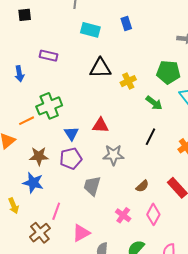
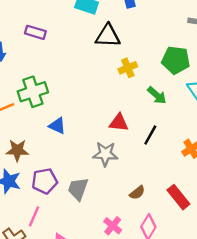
black triangle: (100, 68) -> (108, 36), moved
red triangle: (100, 125) -> (119, 123), moved
blue triangle: (71, 133) -> (57, 126), turned -35
purple pentagon: (71, 158) -> (45, 181), moved

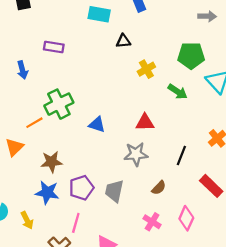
black triangle: (108, 36) -> (123, 41), size x0.6
blue triangle: (57, 126) -> (97, 125), moved
black line: (150, 135) -> (181, 155), moved
brown semicircle: (137, 193) -> (159, 188), moved

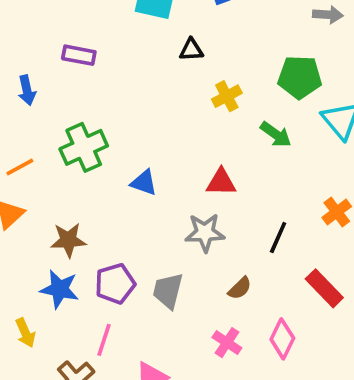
orange line: (34, 123) -> (20, 167), moved

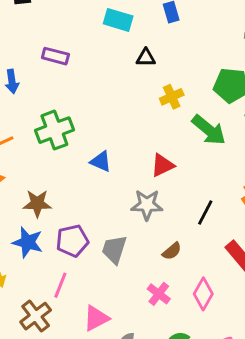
green arrow: (276, 134) -> (209, 130), size x1.4
red triangle: (221, 182) -> (163, 165), turned -30

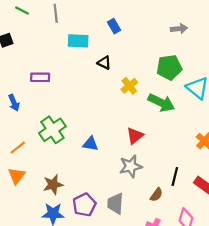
black triangle: (146, 58) -> (104, 63), turned 40
black line: (205, 213) -> (175, 176), moved

